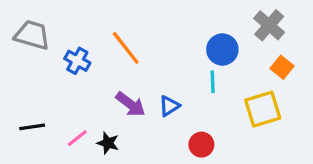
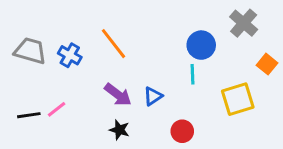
gray trapezoid: (32, 35) -> (30, 51), moved
orange square: (282, 67) -> (267, 64), moved
pink line: (77, 138) -> (57, 109), moved
black star: (108, 143) -> (119, 130), moved

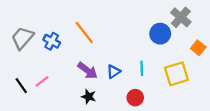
blue circle: (201, 45) -> (160, 34), moved
gray trapezoid: (30, 51) -> (22, 38), turned -65
cyan line: (192, 74) -> (142, 68), moved
black line: (29, 115) -> (21, 86), turned 63

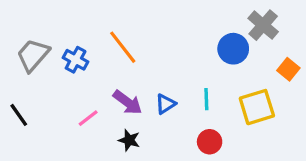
pink line: (42, 81) -> (88, 118), moved
black line: (21, 86) -> (19, 115), moved
red circle: (135, 98) -> (210, 142), moved

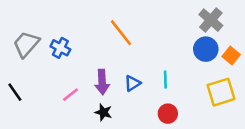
orange line: (123, 47) -> (121, 33), moved
blue circle: (233, 49) -> (206, 49), moved
purple arrow: (128, 102) -> (102, 82), turned 50
yellow square: (257, 107) -> (221, 92), moved

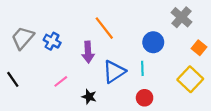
blue circle: (206, 49) -> (153, 42), moved
purple arrow: (102, 82) -> (88, 52), moved
blue triangle: (132, 83) -> (114, 72), size x1.6
yellow square: (221, 92) -> (190, 79), turned -30

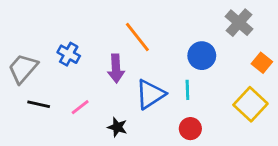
gray trapezoid: (23, 38) -> (23, 68), moved
black line: (13, 79) -> (39, 104), moved, turned -42

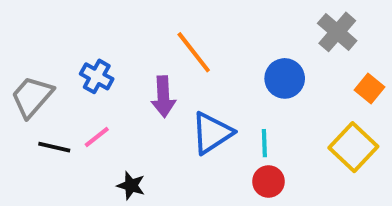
cyan line: (187, 90) -> (264, 143), moved
pink line: (80, 107) -> (97, 137), moved
black star: (117, 127) -> (131, 186), moved

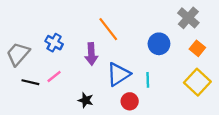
orange square: (370, 89) -> (197, 48), moved
red circle: (268, 181) -> (130, 101), moved
black star: (131, 186) -> (86, 100), moved

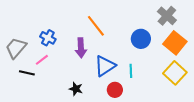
orange square: (197, 48) -> (175, 43), size x1.6
pink line: (54, 76) -> (42, 60), moved

